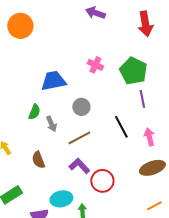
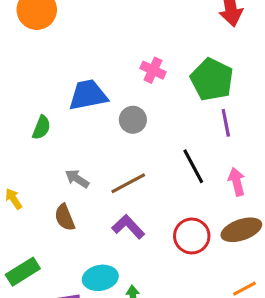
gray circle: (81, 107) -> (133, 120), moved
green semicircle: (34, 112) -> (41, 128), moved
gray arrow: (51, 124) -> (77, 179), moved, turned 147
red circle: (102, 181) -> (192, 236), moved

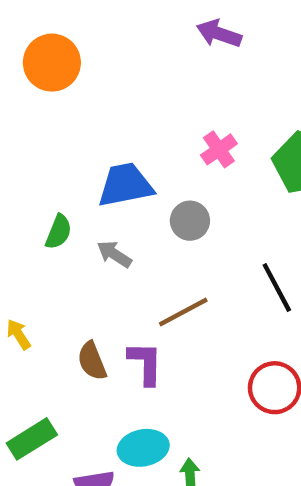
pink cross: (153, 70) -> (219, 149), turned 30
gray arrow: (77, 179) -> (114, 254), moved
purple L-shape: (128, 227) -> (145, 363), moved, turned 44

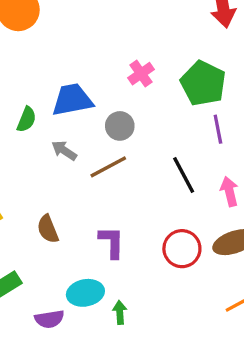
green semicircle: (59, 232) -> (27, 119), moved
brown line: (183, 312) -> (108, 167), moved
purple L-shape: (145, 363) -> (112, 242), moved

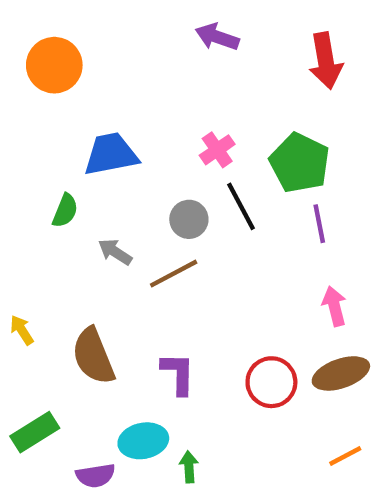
blue trapezoid: (72, 100) -> (111, 154), moved
black line: (184, 175) -> (241, 206), moved
brown semicircle: (48, 229) -> (93, 356), size x1.5

